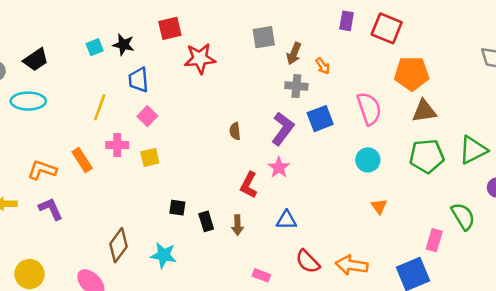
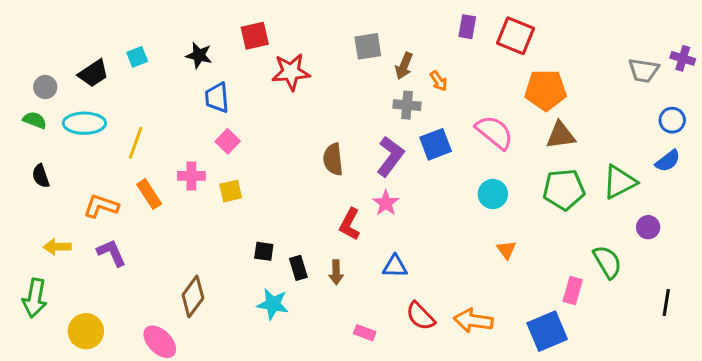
cyan square: (95, 47) -> (137, 57), moved
yellow line: (100, 107) -> (136, 143), moved
pink semicircle: (369, 109) -> (494, 132), turned -32
brown semicircle: (235, 131) -> (333, 159), size x1.5
cyan star: (164, 255) -> (273, 304), moved

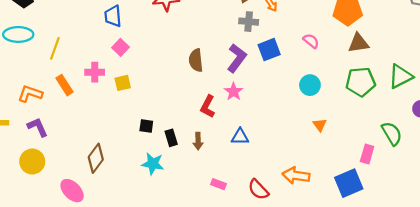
pink semicircle: (494, 132) -> (311, 41), size x0.6
red semicircle: (421, 316) -> (258, 190), moved
yellow circle: (86, 331) -> (32, 162), moved

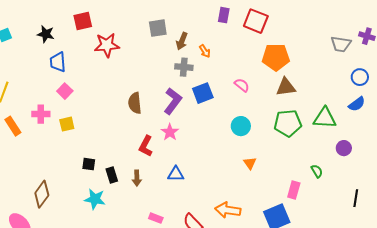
green triangle: (400, 76) -> (325, 118), turned 30
green semicircle: (392, 134) -> (317, 171), size x0.6

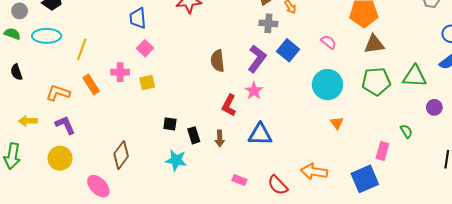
blue square: (203, 93) -> (288, 50), turned -30
cyan circle: (241, 126) -> (328, 85), size x1.5
blue triangle: (176, 174) -> (260, 134), size x1.4

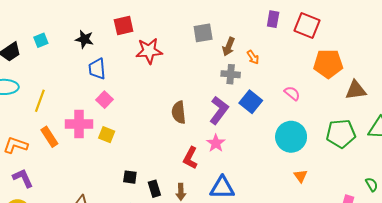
brown triangle: (374, 44) -> (356, 90), moved
pink cross: (120, 72) -> (79, 124), size x1.4
yellow square: (147, 82) -> (107, 135), turned 35

